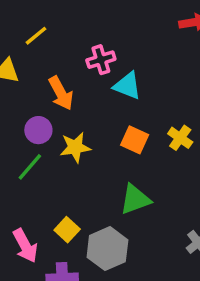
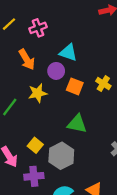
pink cross: (101, 60) -> (38, 28), moved
purple circle: (38, 130) -> (56, 71), moved
green triangle: (135, 199) -> (77, 124), turned 35

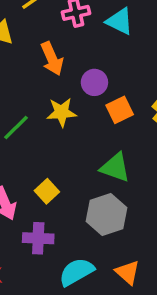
cyan triangle: (68, 53) -> (120, 21), moved
orange square: (75, 86) -> (120, 110), turned 35
gray hexagon: (61, 156) -> (106, 215), moved

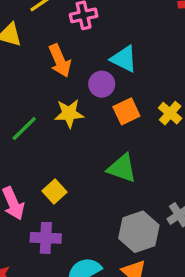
cyan triangle: (120, 21) -> (124, 59), moved
gray hexagon: (106, 215) -> (139, 232), moved

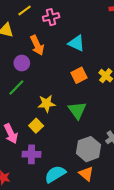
purple circle: (102, 84) -> (22, 63), moved
yellow star: (69, 114) -> (47, 104), moved
green triangle: (122, 168) -> (77, 110), turned 36

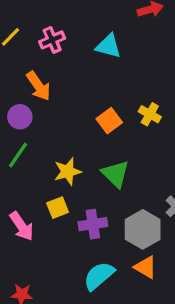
cyan triangle: (77, 43) -> (108, 46), moved
yellow square: (36, 126) -> (58, 208), turned 32
purple cross: (31, 154) -> (93, 224), moved

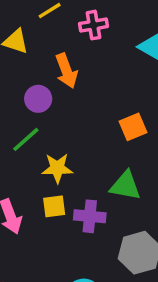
yellow star: (68, 172) -> (57, 168), moved
green triangle: (115, 174) -> (125, 186), turned -48
purple cross: (93, 224) -> (90, 216), moved

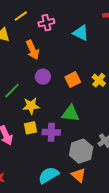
purple circle: (38, 99) -> (43, 77), moved

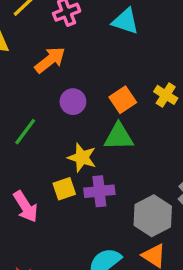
orange arrow: (33, 50) -> (50, 60), turned -96
yellow star: (31, 106) -> (82, 158), moved, turned 30
green triangle: (71, 113) -> (119, 137), moved

